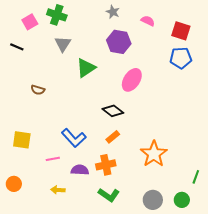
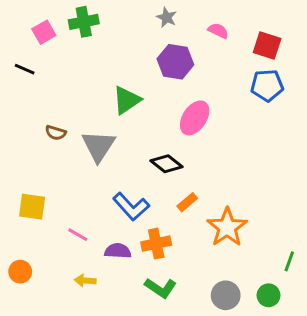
green cross: (57, 15) -> (84, 22), turned -30
gray triangle: (63, 44) -> (99, 146), moved, size x1.4
orange rectangle: (113, 137) -> (187, 202), moved
blue L-shape: (74, 138) -> (131, 207), moved
pink line: (53, 159) -> (78, 235), turned 40

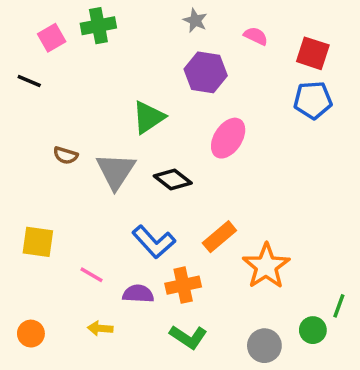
black diamond: (167, 164) -> (173, 180), moved
orange rectangle: (187, 202) -> (219, 237), size x1.4
orange circle: (20, 272) -> (31, 334), moved
green circle: (269, 295) -> (313, 330), moved

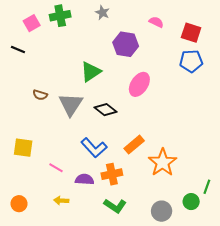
gray star: (195, 20) -> (102, 13), moved

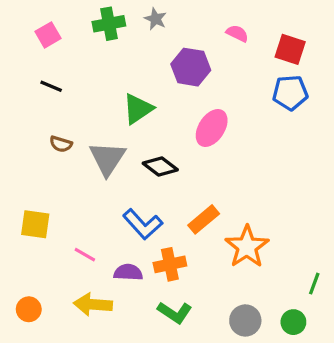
green cross: (60, 16) -> (109, 24), moved
black line: (18, 50) -> (51, 86), moved
yellow arrow: (61, 201) -> (93, 304), size x1.6
green circle: (191, 202) -> (293, 322), moved

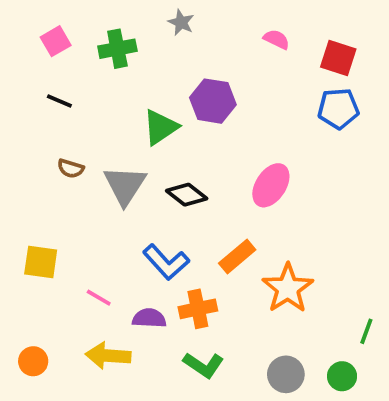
green cross: (109, 24) -> (117, 49), moved
purple hexagon: (191, 67) -> (213, 101), moved
pink ellipse: (212, 128) -> (271, 185), moved

